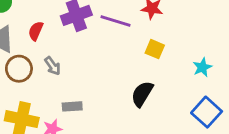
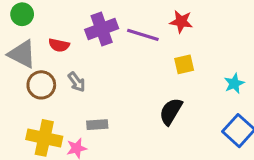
red semicircle: (36, 31) -> (59, 45), turned -102
yellow square: (155, 49) -> (184, 64), turned -36

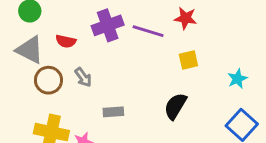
gray rectangle: (97, 125) -> (113, 112), moved

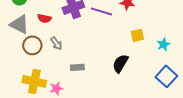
yellow square: (188, 60) -> (137, 35), moved

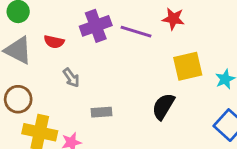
yellow square: (137, 35) -> (188, 66), size x1.5
brown circle: (32, 45) -> (18, 99), moved

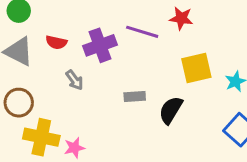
purple cross: (96, 26) -> (100, 45), moved
gray rectangle: (101, 112) -> (135, 97), moved

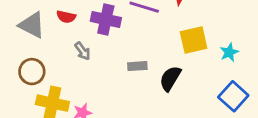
purple cross: (100, 45) -> (106, 19), turned 32

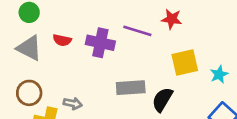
gray arrow: (83, 51) -> (73, 103), moved, turned -42
gray rectangle: (137, 66) -> (131, 88), size x1.5

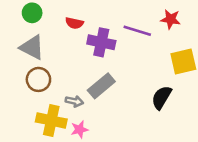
red semicircle: (62, 40) -> (74, 23), moved
gray rectangle: (131, 88) -> (101, 86), moved, turned -36
brown circle: (29, 93) -> (38, 79), moved

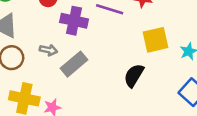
gray arrow: (74, 101) -> (49, 50), moved

